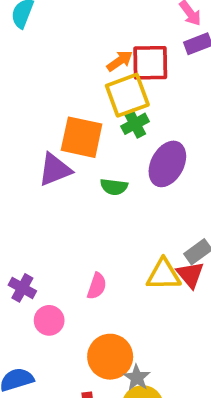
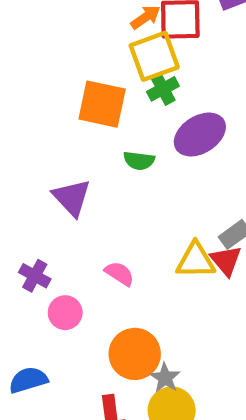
purple ellipse: (167, 164) -> (200, 135), turned 30
purple triangle: (55, 170) -> (72, 198), moved, turned -51
pink semicircle: (97, 286) -> (119, 274), turned -76

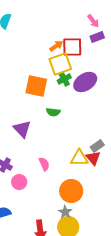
purple ellipse: (200, 135) -> (85, 82), moved
pink semicircle: (119, 274) -> (44, 164), turned 32
orange circle: (135, 354) -> (71, 191), moved

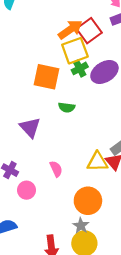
orange arrow: (56, 46) -> (70, 29), size x1.5
red square: (72, 47) -> (89, 31), turned -35

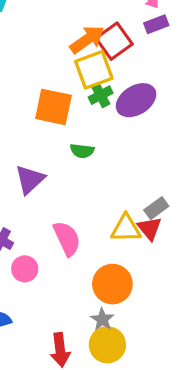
purple triangle: (30, 128) -> (30, 179), turned 30
pink semicircle: (56, 169) -> (67, 239), size x1.5

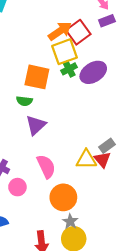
green semicircle: (82, 151) -> (24, 101), moved
purple triangle: (30, 179) -> (36, 125), moved
orange circle: (112, 284) -> (63, 197), moved

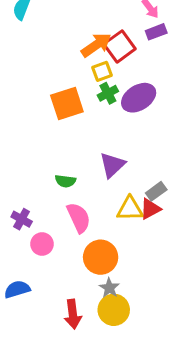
yellow square: (65, 52) -> (102, 71), size x0.6
orange square: (37, 77) -> (67, 104), turned -30
green semicircle: (24, 101) -> (65, 181), moved
purple triangle: (36, 125) -> (112, 165), moved
red triangle: (102, 160) -> (150, 209), turned 42

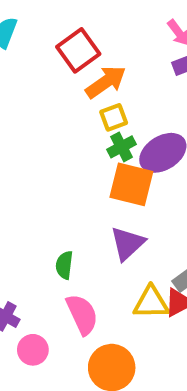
red square: (120, 46) -> (78, 50), moved
orange square: (67, 104) -> (131, 184), moved, turned 32
green semicircle: (65, 181) -> (64, 265), turned 90

